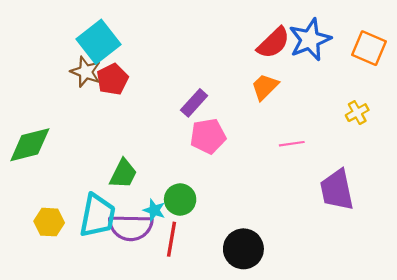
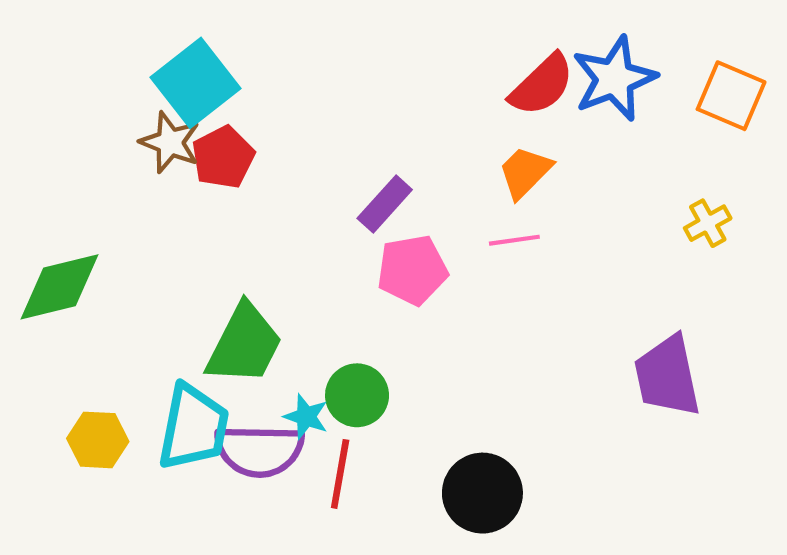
pink line: (292, 144) -> (514, 240), moved
green trapezoid: (123, 174) -> (244, 344), size x1.4

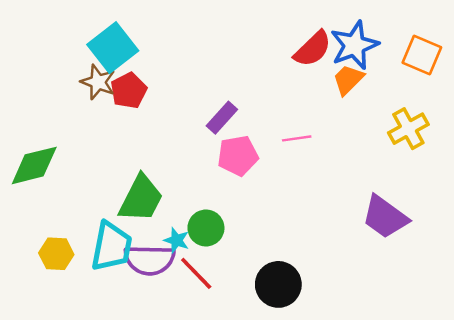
orange trapezoid: (525, 172) -> (348, 80), moved
yellow cross: (708, 223) -> (408, 129), size x1.5
purple trapezoid: (667, 376) -> (385, 217), turned -42
red line: (340, 474) -> (196, 273), turned -54

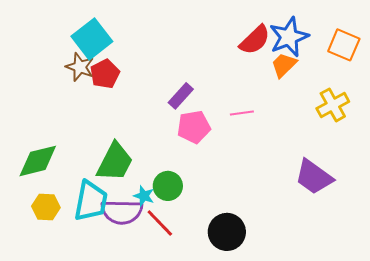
green diamond: (34, 165) -> (38, 161), moved

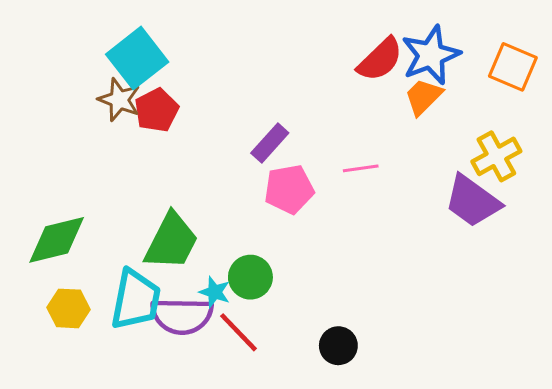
purple trapezoid: (314, 177) -> (473, 201), moved
black circle: (227, 232) -> (338, 346), size x0.7

